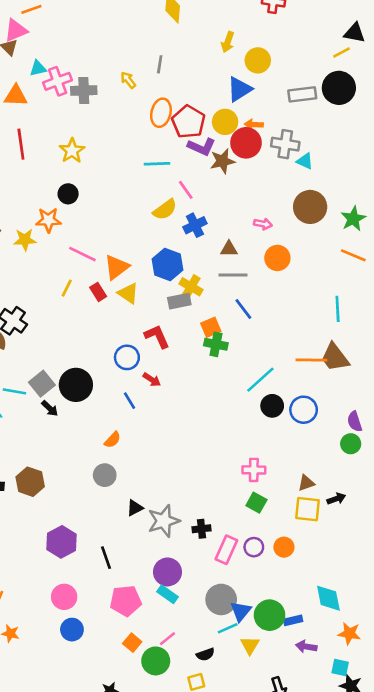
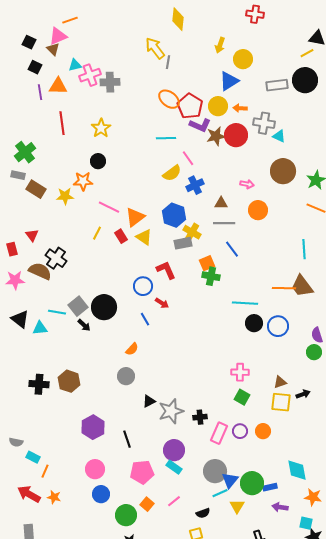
yellow arrow: (128, 80) -> (155, 48), moved, size x1.6
orange ellipse: (161, 113) -> (169, 99), turned -65
red circle: (246, 143) -> (236, 135), moved
cyan line: (260, 380) -> (245, 303), turned 45
green circle: (156, 661) -> (126, 515), moved

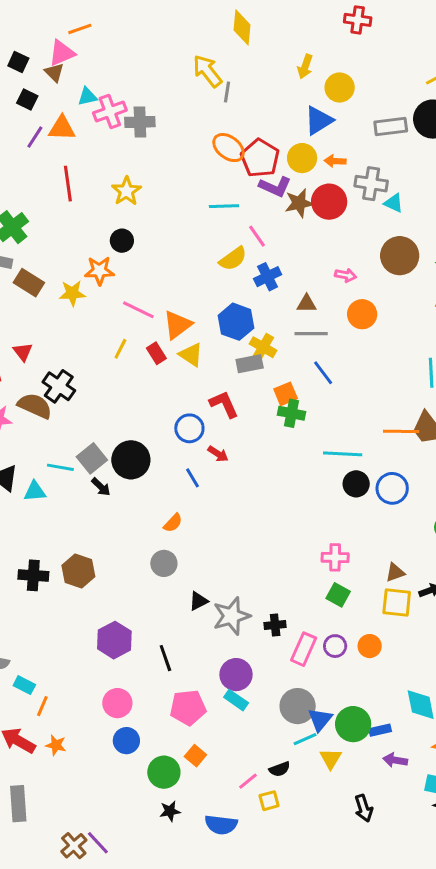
purple line: (40, 92) -> (35, 137), turned 42
pink line: (174, 501) -> (248, 781), moved

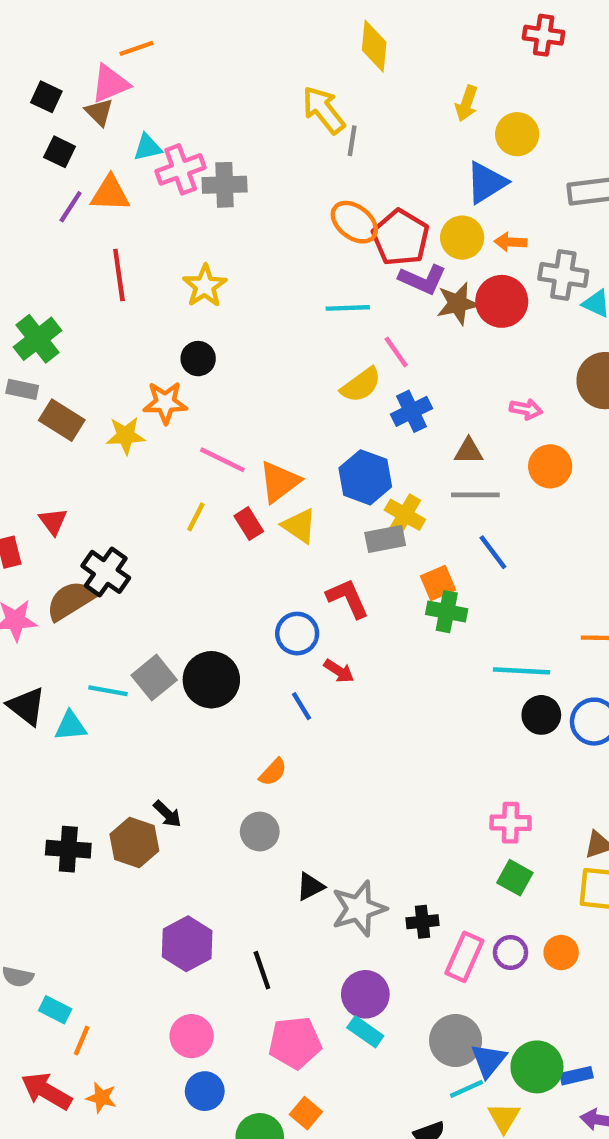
brown semicircle: (35, 406) -> (71, 601), turned -56
black arrow: (101, 487) -> (167, 814), moved

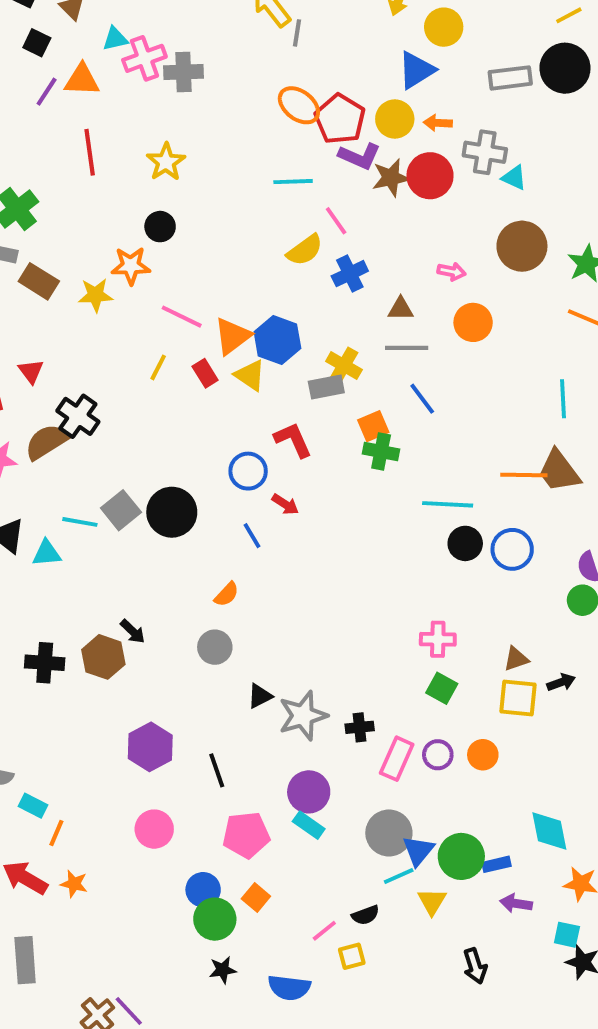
blue hexagon: (365, 477) -> (277, 340), moved
blue circle: (205, 1091) -> (203, 890), moved

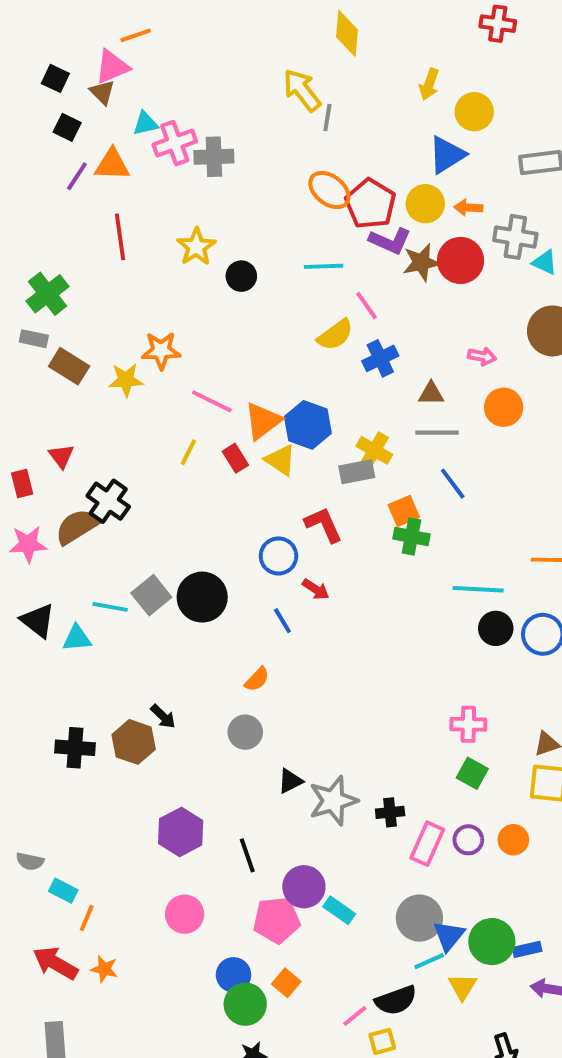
black circle: (160, 227) -> (241, 276), moved
purple circle: (309, 792) -> (304, 887), moved
black semicircle: (365, 915) -> (396, 1000), size x1.5

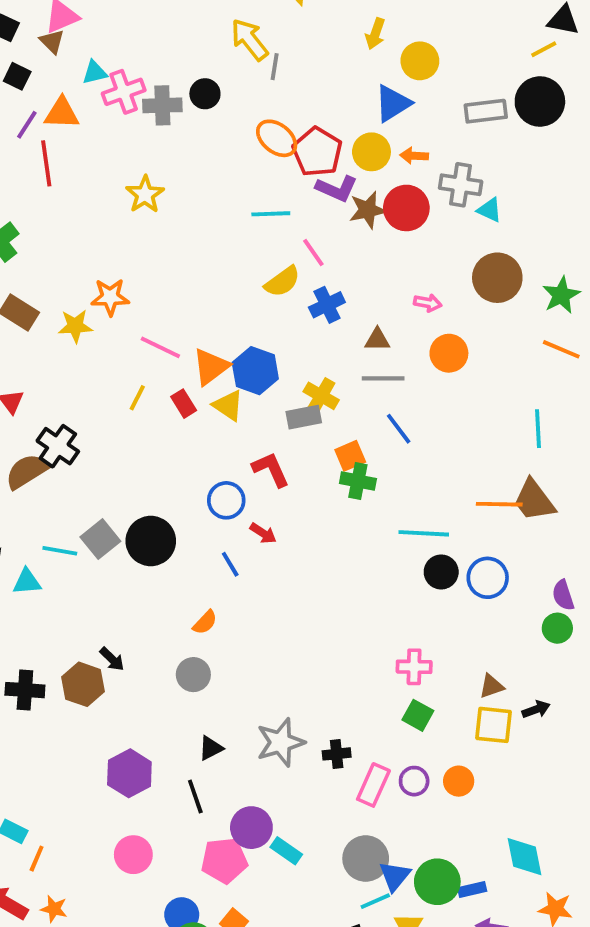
red line: (120, 237) -> (46, 163), moved
black circle: (241, 276) -> (205, 94), moved
black triangle: (290, 781) -> (211, 748), moved

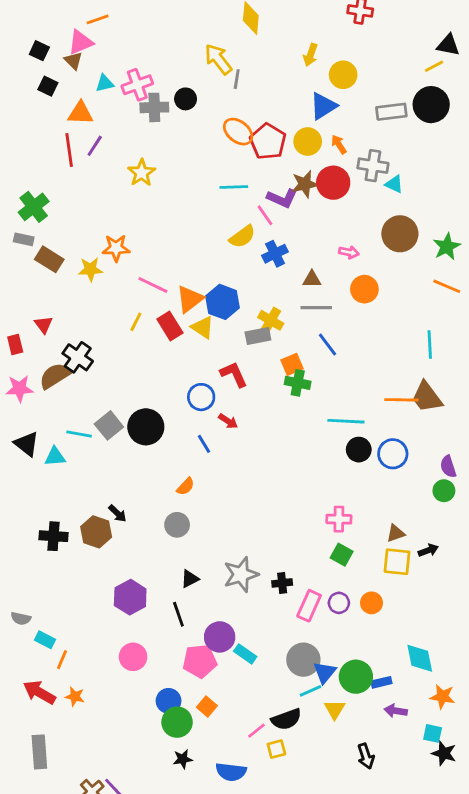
pink cross: (124, 92) -> (137, 85), moved
purple line: (27, 125) -> (95, 146), moved
orange arrow: (414, 156) -> (339, 144), turned 54
purple L-shape: (337, 189) -> (282, 198), moved
red rectangle: (184, 404) -> (170, 326), size x1.4

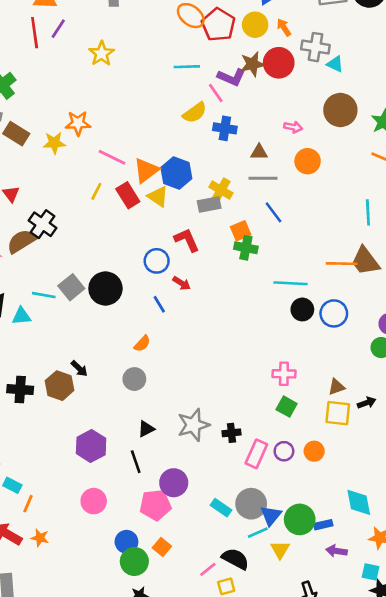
blue cross: (275, 254) -> (225, 128), turned 35
cyan rectangle: (245, 654) -> (221, 508), moved
black semicircle: (286, 719) -> (235, 559), turned -132

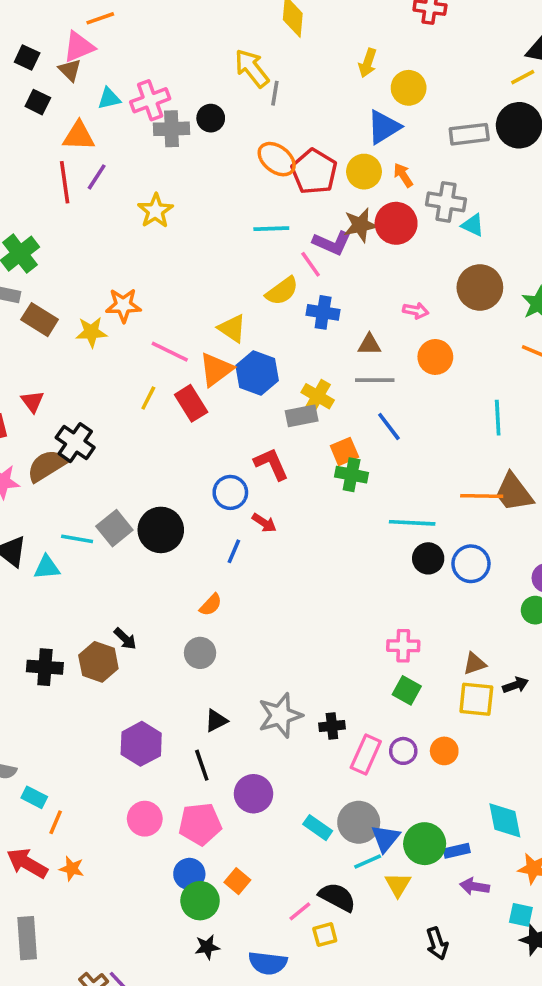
yellow triangle: (158, 197) -> (232, 328), moved
cyan line: (368, 212) -> (498, 418), moved
blue line: (159, 304) -> (234, 551), turned 54
pink pentagon: (155, 505) -> (200, 824), moved

